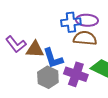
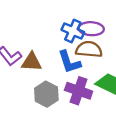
blue cross: (71, 22) -> (73, 31), turned 30
blue L-shape: (53, 58) -> (69, 62), moved

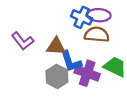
brown triangle: (32, 62) -> (56, 46), moved
blue L-shape: (69, 62) -> (71, 61), moved

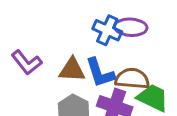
brown semicircle: (97, 35) -> (132, 79), moved
blue L-shape: (71, 61) -> (100, 73), moved

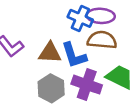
brown semicircle: (132, 79) -> (102, 40), moved

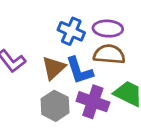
blue cross: (80, 18) -> (71, 31), moved
brown triangle: (50, 53) -> (54, 68), turned -45

